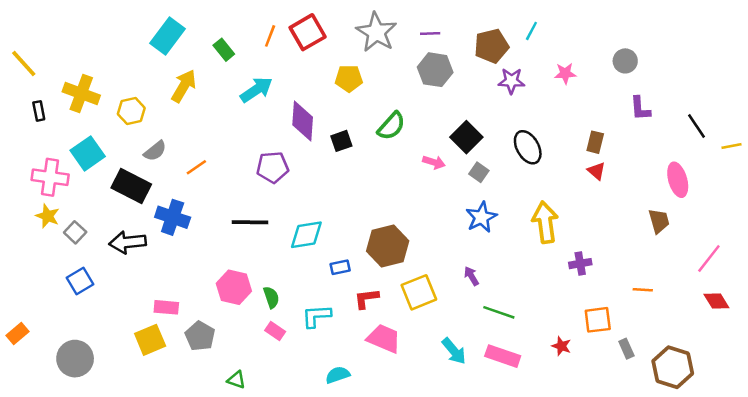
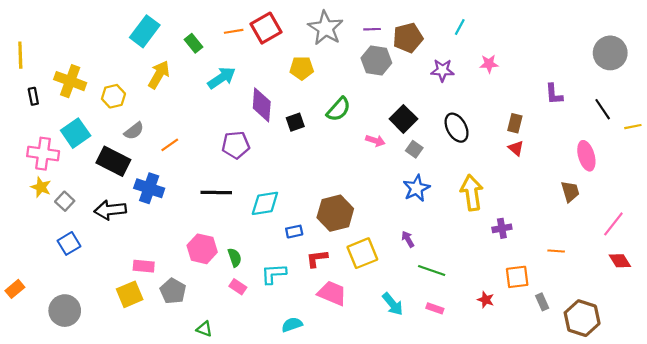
orange line: (270, 36) -> (234, 31), turned 60
brown pentagon: (491, 46) -> (408, 38), moved
gray circle: (625, 61) -> (610, 53), moved, size x1.6
yellow line: (24, 63) -> (20, 55), turned 40
pink rectangle: (503, 356) -> (435, 308), size x0.6

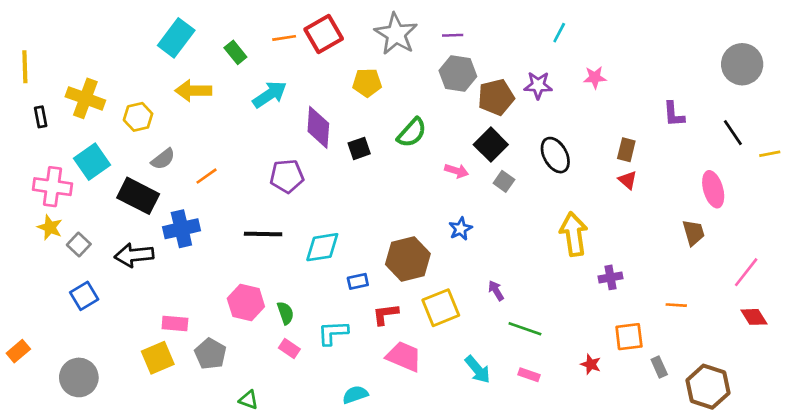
brown pentagon: (408, 38) -> (496, 97), moved
yellow arrow: (159, 75) -> (193, 91), turned -120
blue cross: (149, 188) -> (181, 229), turned -32
blue star: (416, 188) -> (460, 229), moved, size x0.7

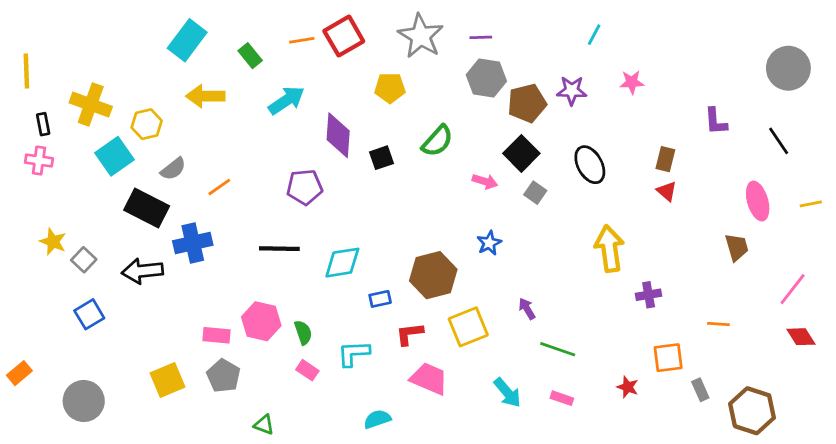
yellow line: (770, 154) -> (811, 204), moved
cyan square: (92, 162) -> (114, 156), moved
pink cross: (52, 187) -> (39, 160), moved, size x0.7
pink rectangle: (175, 324) -> (217, 335), moved

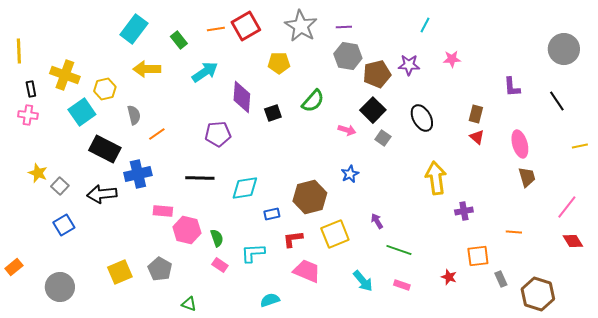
gray semicircle: (173, 169) -> (134, 115), moved, turned -66
pink ellipse: (758, 201) -> (520, 144), moved
pink rectangle: (217, 335) -> (163, 211), moved

